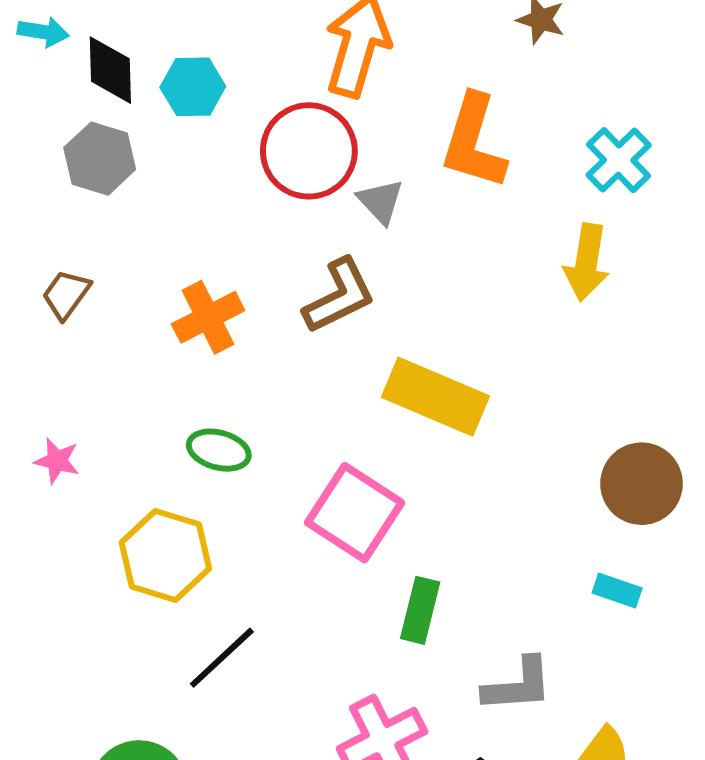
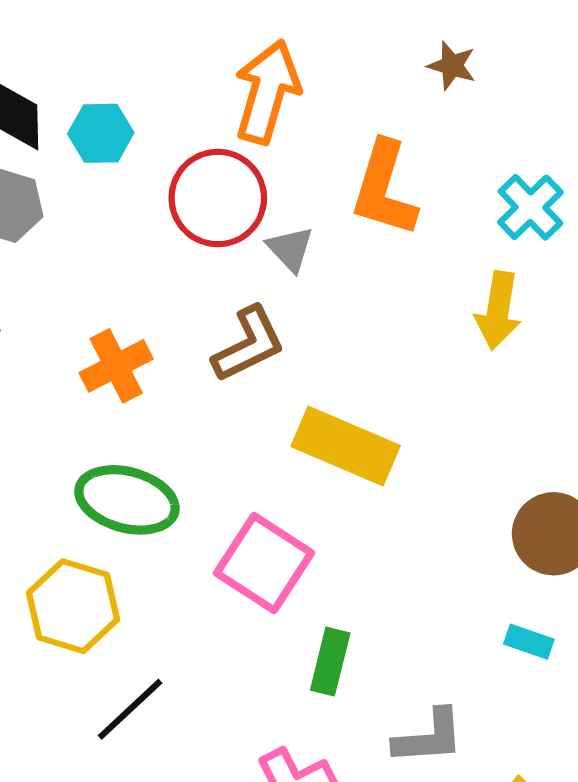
green ellipse: (219, 450) -> (127, 500), size x1.6

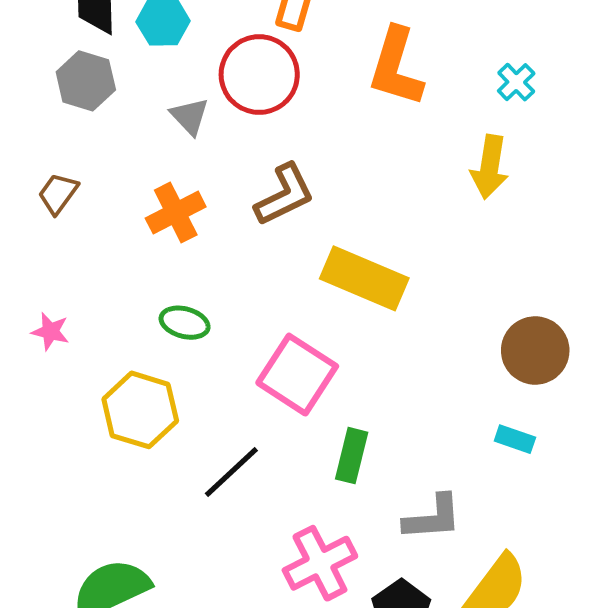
cyan cross: (530, 207) -> (516, 82), size x0.7
gray triangle: (290, 249) -> (190, 116), moved
green ellipse: (127, 500) -> (185, 323), size x0.6
black line: (130, 709) -> (231, 472), moved

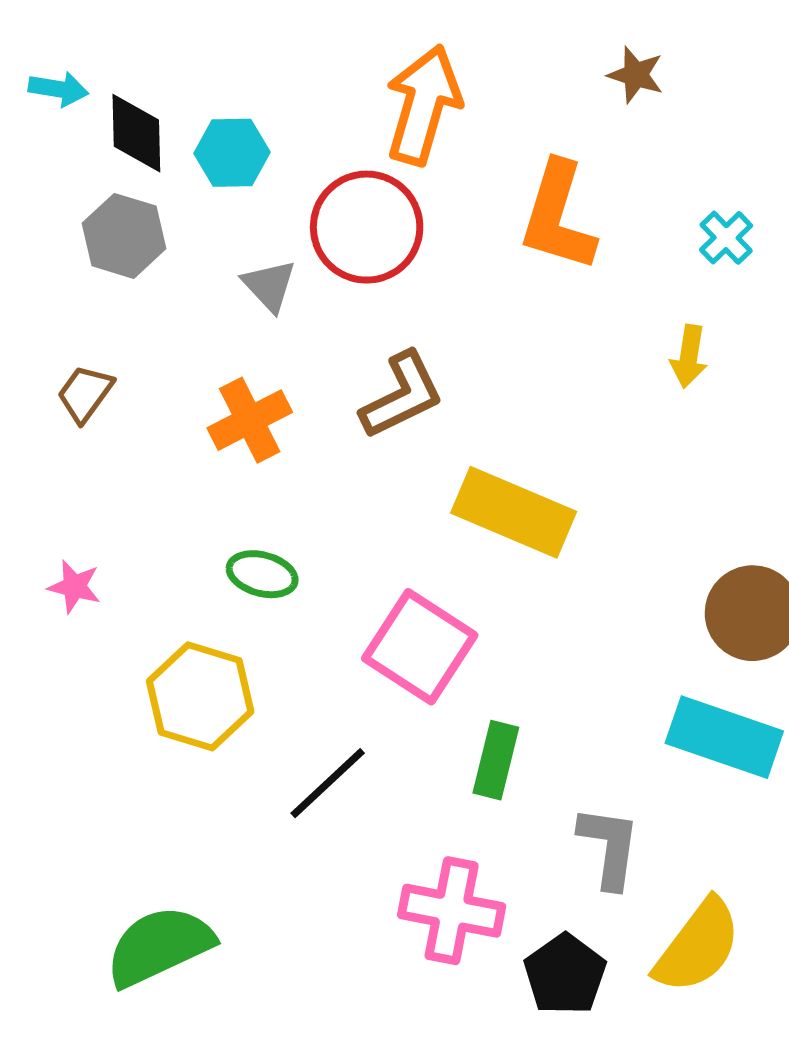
yellow arrow: (490, 167) -> (689, 356), size x0.7
cyan rectangle: (515, 439) -> (724, 737), size x2.0
gray L-shape: (433, 518) -> (609, 847), turned -78
pink cross: (320, 563) -> (452, 911), turned 38

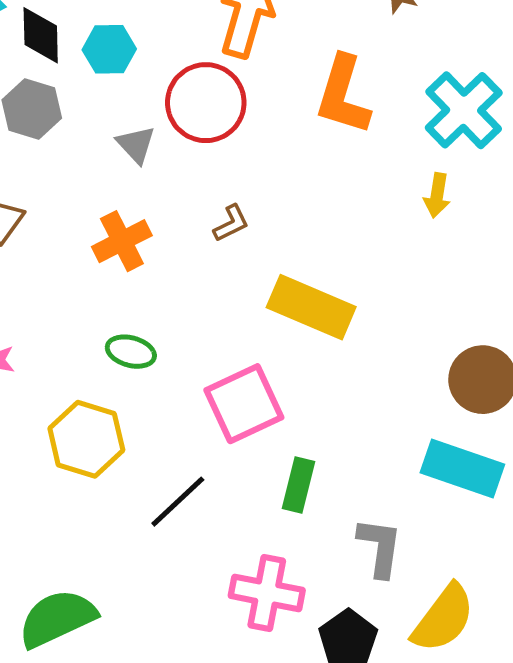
cyan cross: (726, 238) -> (464, 110), size x2.0
brown L-shape: (402, 395) -> (231, 223), size x0.6
pink square: (420, 647) -> (244, 404), turned 32

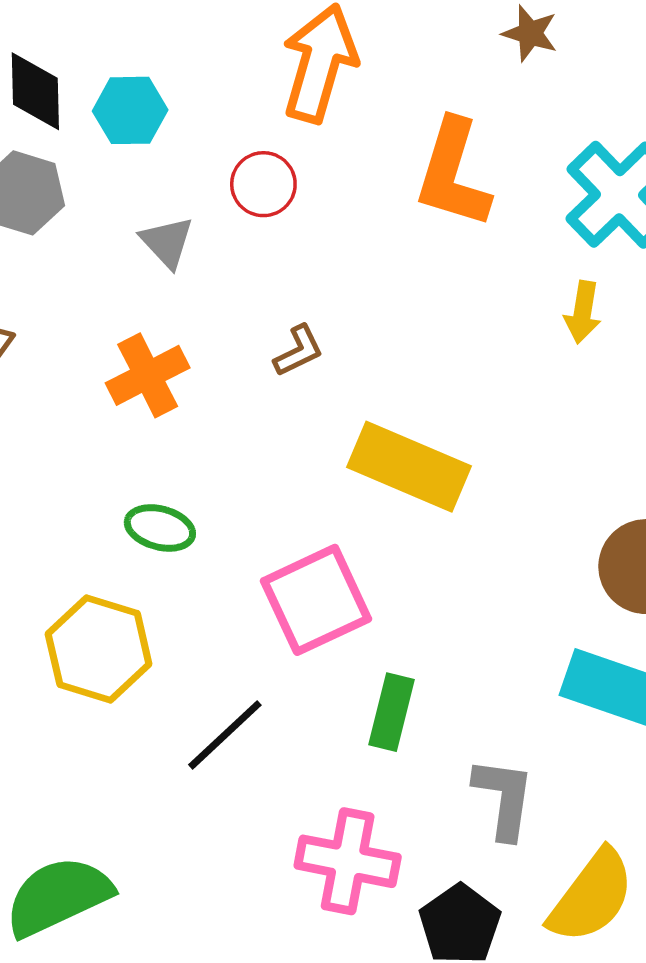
red circle: (206, 103) -> (263, 184), size x0.6

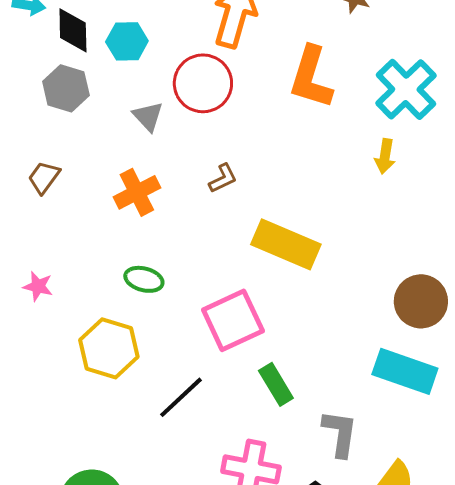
red circle: (263, 184) -> (203, 83), size x1.6
green rectangle: (391, 712) -> (276, 384), turned -45

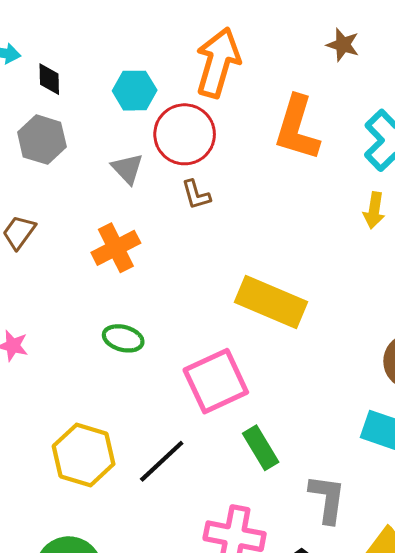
black diamond: (73, 30) -> (49, 79), size x0.7
cyan hexagon: (127, 41) -> (135, 91), moved
brown L-shape: (223, 178) -> (196, 195), moved, turned 100
yellow hexagon: (109, 348) -> (84, 455), moved

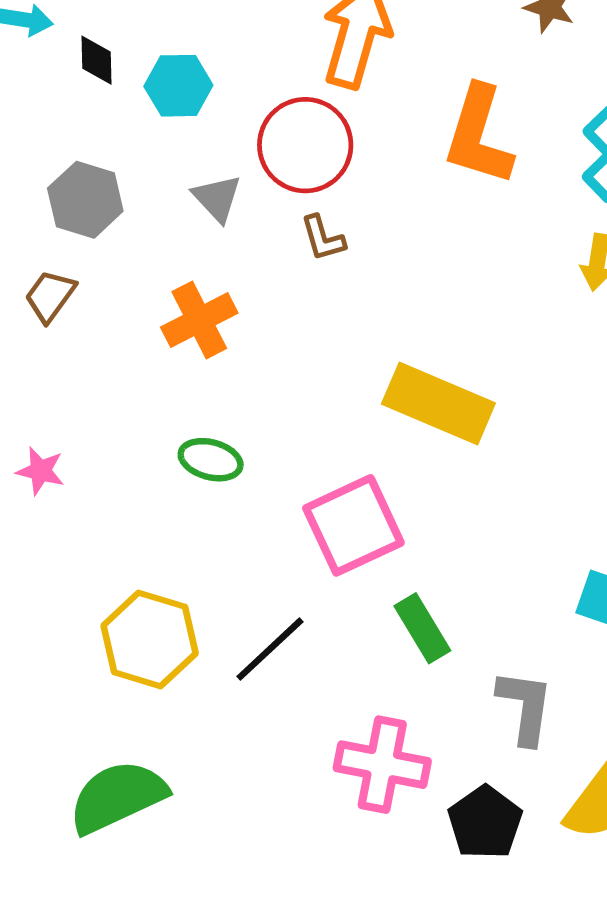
cyan hexagon: (135, 91) -> (178, 86), moved
gray hexagon: (42, 140) -> (85, 200), moved

